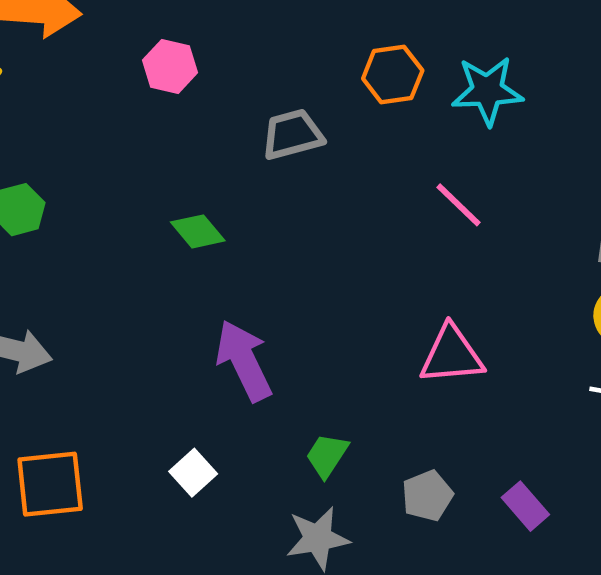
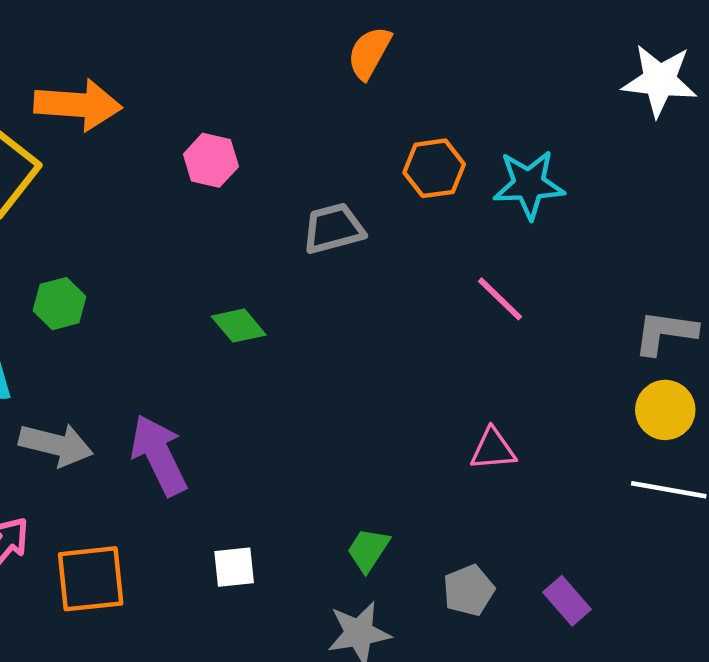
pink triangle: (452, 355) -> (493, 449), size x0.7
purple arrow: (244, 361) -> (159, 455), moved
white square: (193, 473) -> (234, 567), turned 36

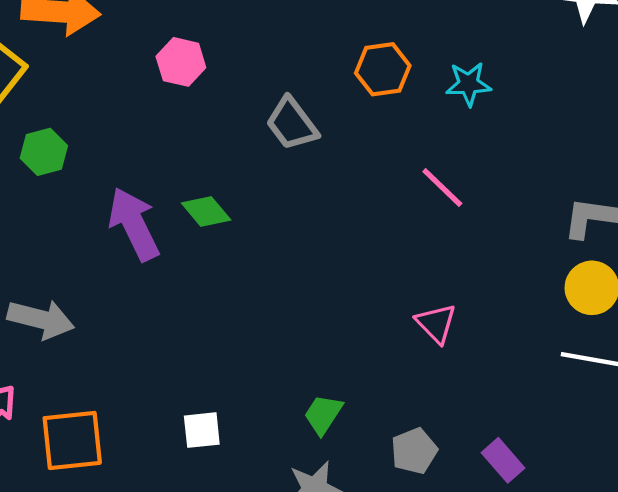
cyan star: (529, 185) -> (468, 84), size x0.7
gray trapezoid: (333, 228) -> (292, 124), turned -112
green hexagon: (59, 304) -> (44, 152), moved
pink triangle: (493, 449) -> (436, 323), turned 51
purple arrow: (159, 455) -> (134, 224), moved

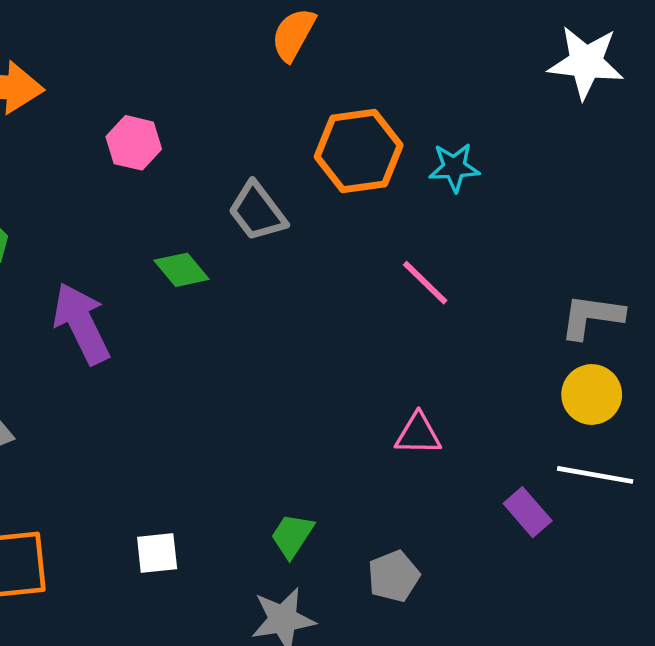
orange hexagon: (383, 69) -> (359, 151), size x1.4
green diamond: (206, 211) -> (182, 270), moved
pink triangle: (436, 323) -> (418, 434), turned -45
purple rectangle: (503, 460) -> (528, 512), moved

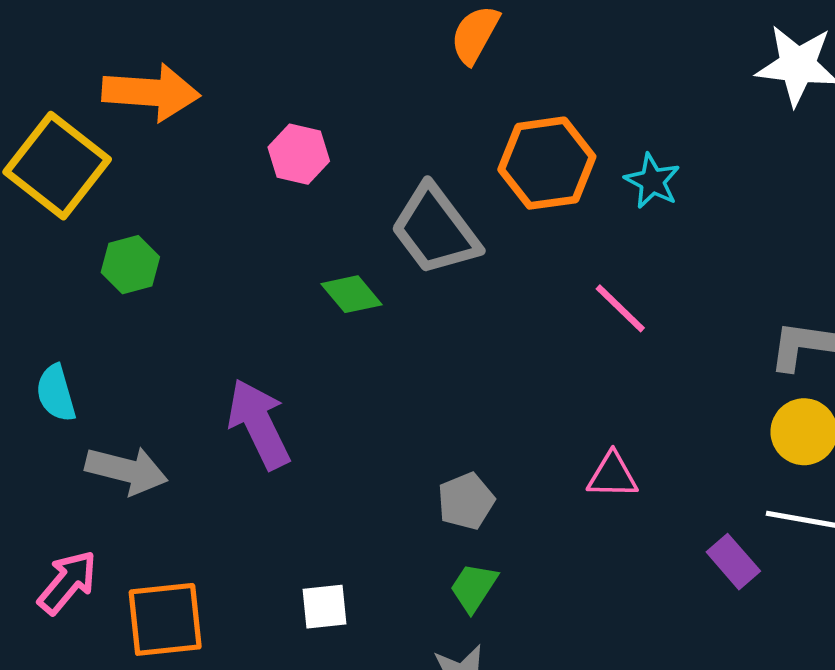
cyan star: (454, 167) -> (652, 181), turned 30
gray trapezoid: (257, 212) -> (435, 230), size x1.4
purple arrow: (81, 323) -> (259, 424), moved
gray pentagon: (394, 576) -> (466, 501), moved

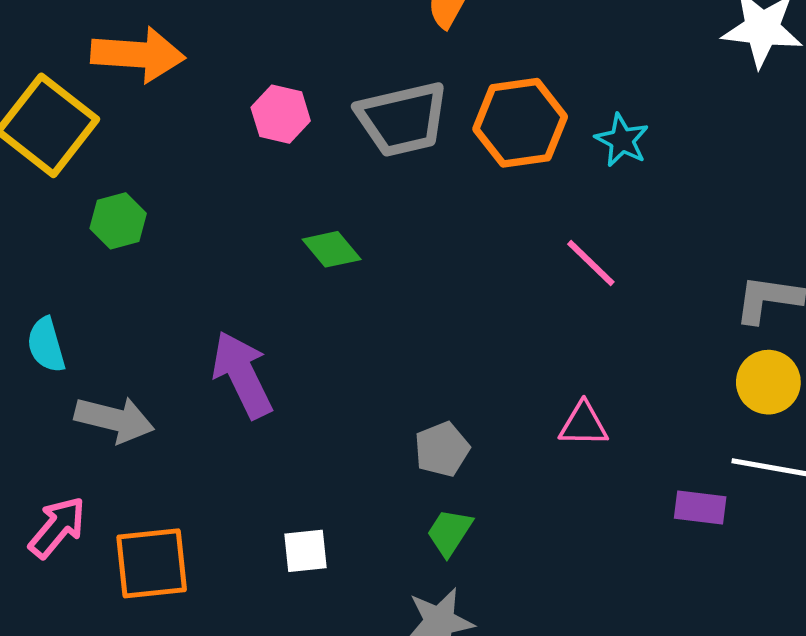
gray trapezoid: (435, 230) -> (402, 119), moved, turned -66
purple rectangle: (733, 562) -> (700, 507), turned -42

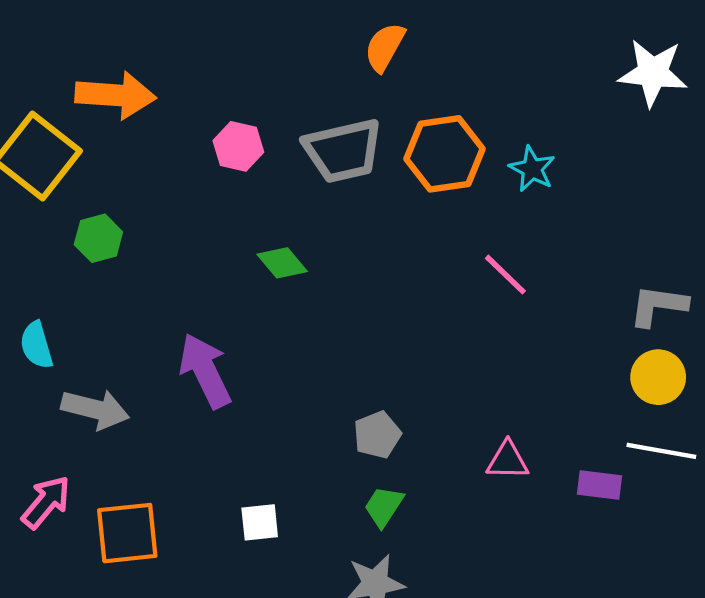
pink triangle: (583, 424) -> (508, 460), moved

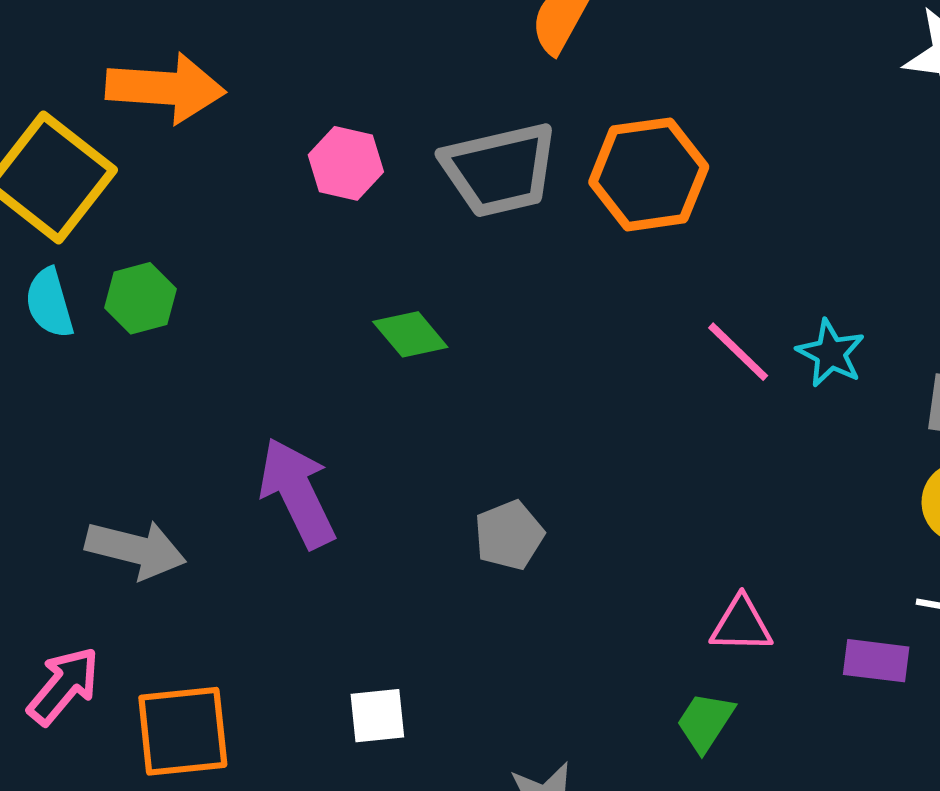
cyan star: (532, 169) -> (831, 353), moved
cyan semicircle: (36, 345) -> (49, 303), moved
gray pentagon: (377, 435) -> (509, 535), moved
green trapezoid: (384, 506) -> (705, 722), moved

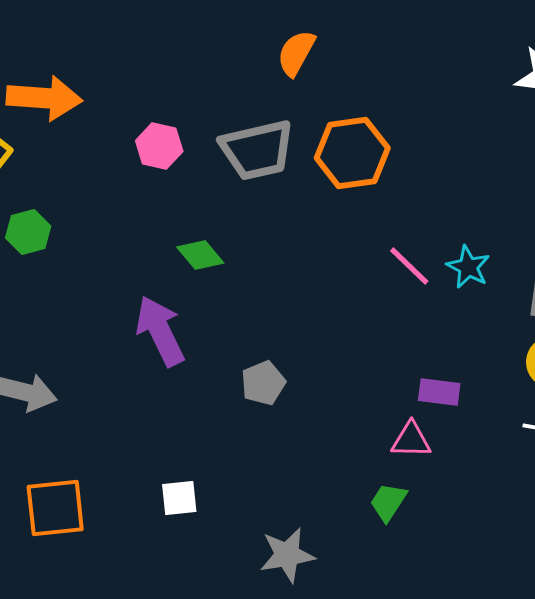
purple arrow: (297, 493) -> (160, 331), moved
purple rectangle: (876, 661) -> (439, 392), moved

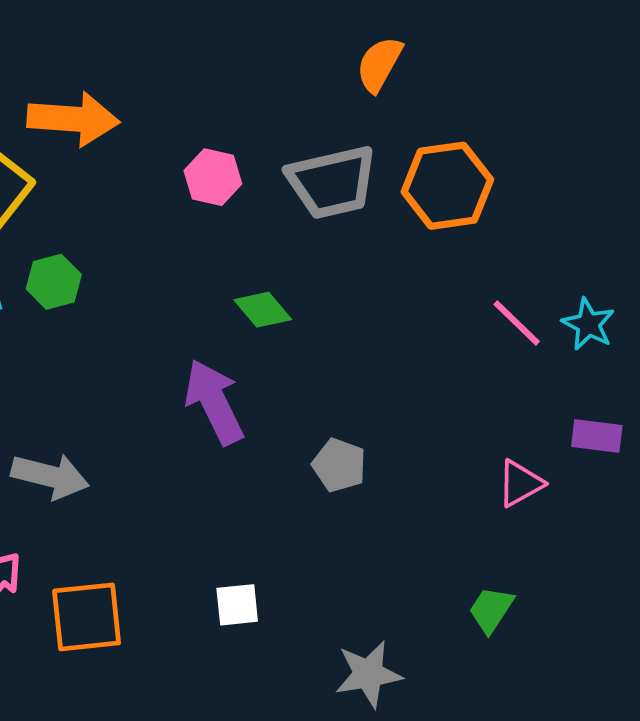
gray pentagon: (263, 383) -> (339, 465), turned -30
purple rectangle: (439, 392) -> (597, 436), moved
pink triangle: (411, 440) -> (520, 483), moved, turned -30

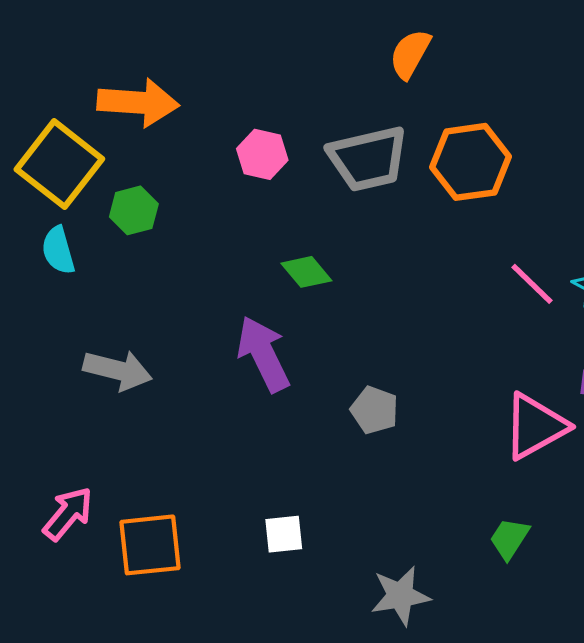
green hexagon: (54, 282) -> (134, 210), moved
gray arrow: (50, 476) -> (118, 370), moved
pink triangle: (520, 483) -> (535, 426), size x1.6

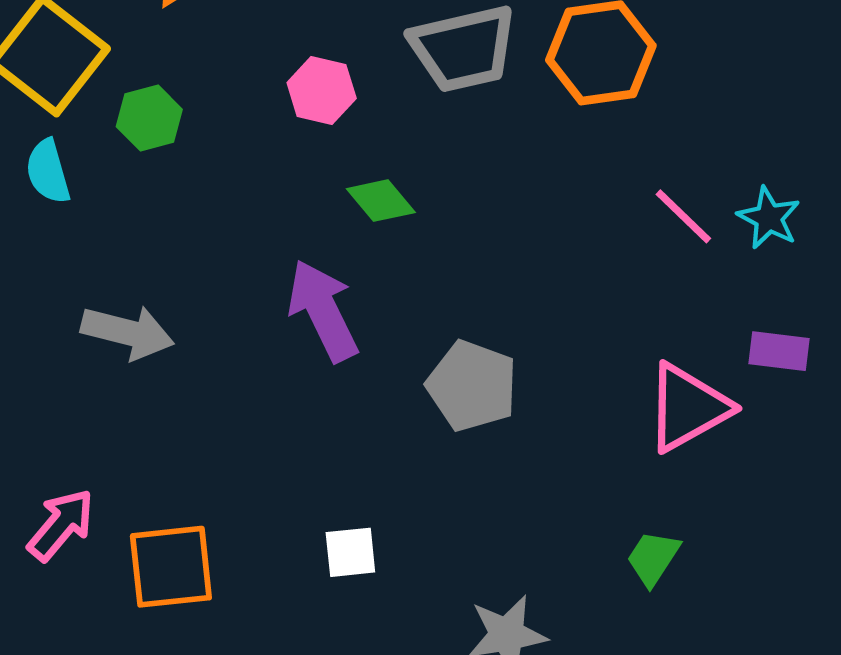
pink hexagon: (262, 154) -> (322, 91), moved
gray pentagon: (374, 410) -> (472, 386), size x1.4

